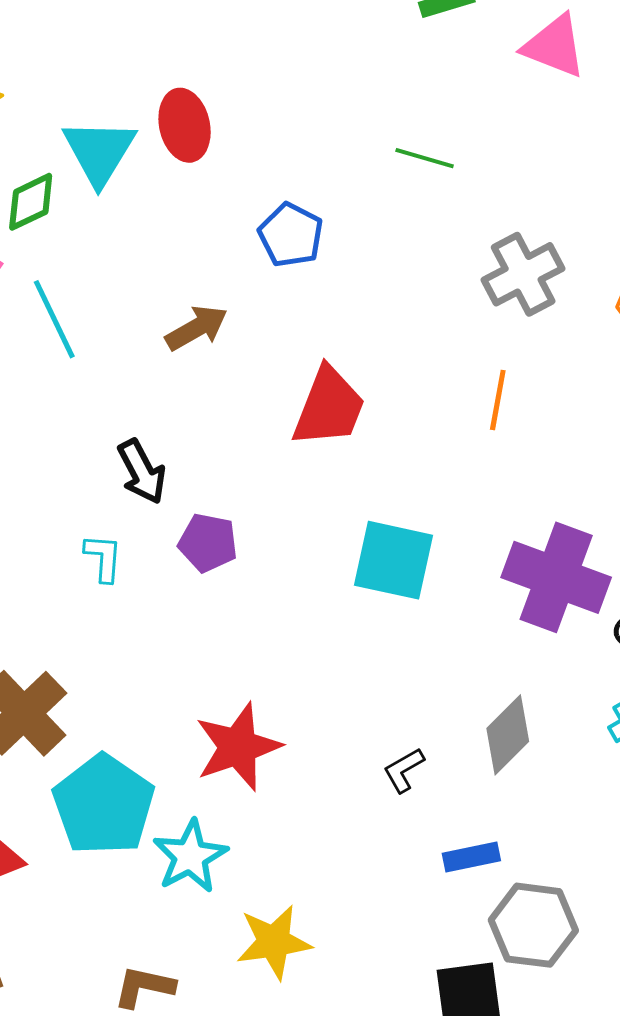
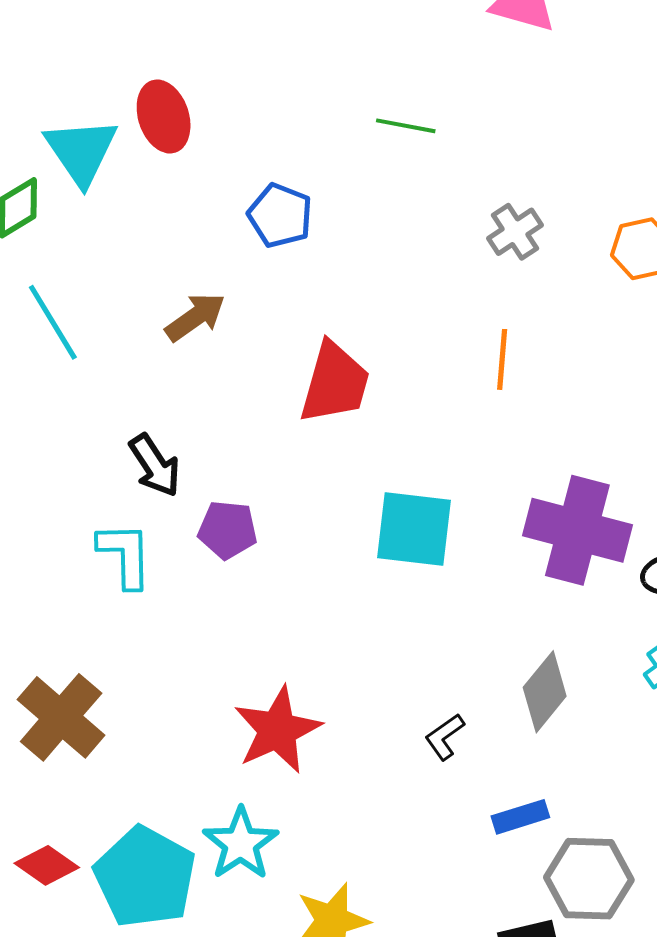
gray cross: (523, 274) -> (515, 232), size x0.7
cyan L-shape: (103, 558) -> (125, 555), size x1.4
cyan pentagon: (104, 805) -> (145, 877), moved

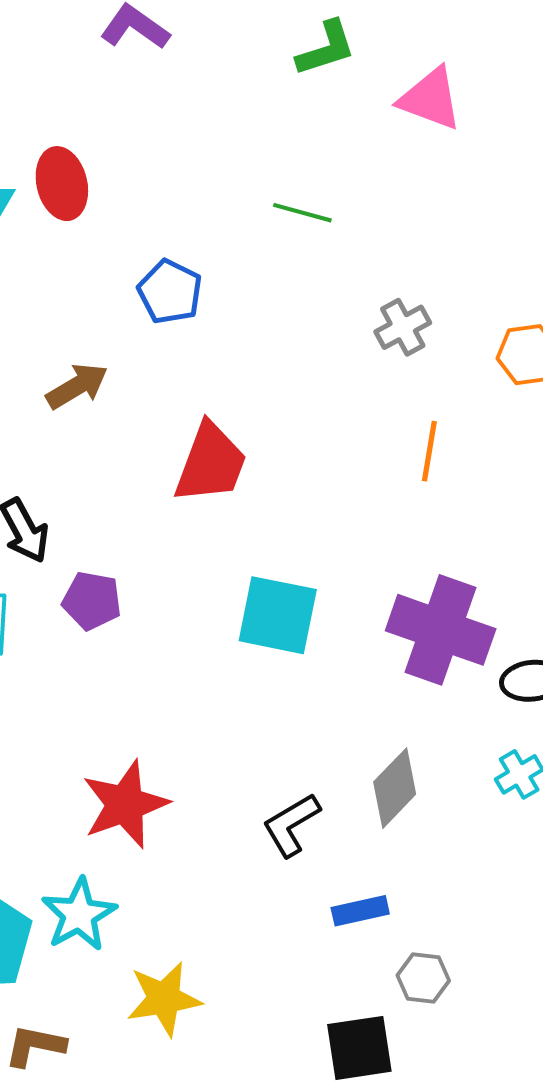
orange line: (502, 359) -> (429, 451), moved
black L-shape: (445, 737) -> (291, 825), size x1.4
gray hexagon: (589, 879) -> (423, 978), size x0.6

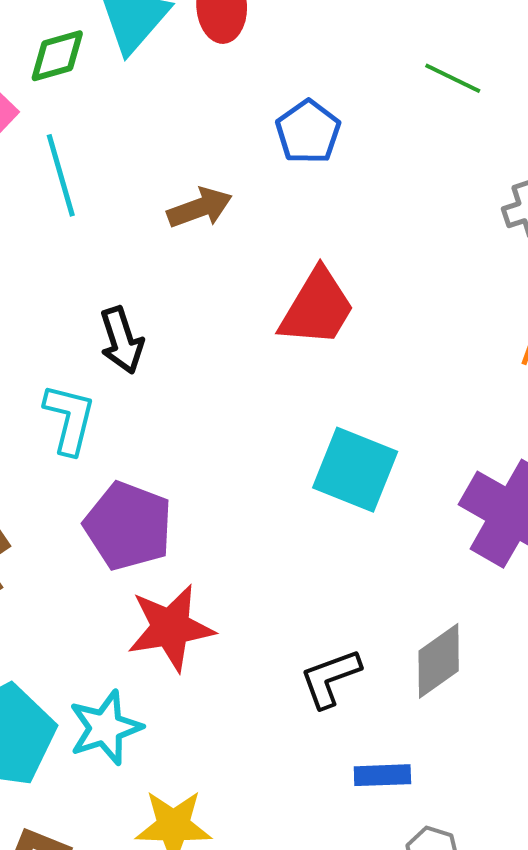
purple pentagon: (92, 601) -> (128, 526), moved, size x1.5

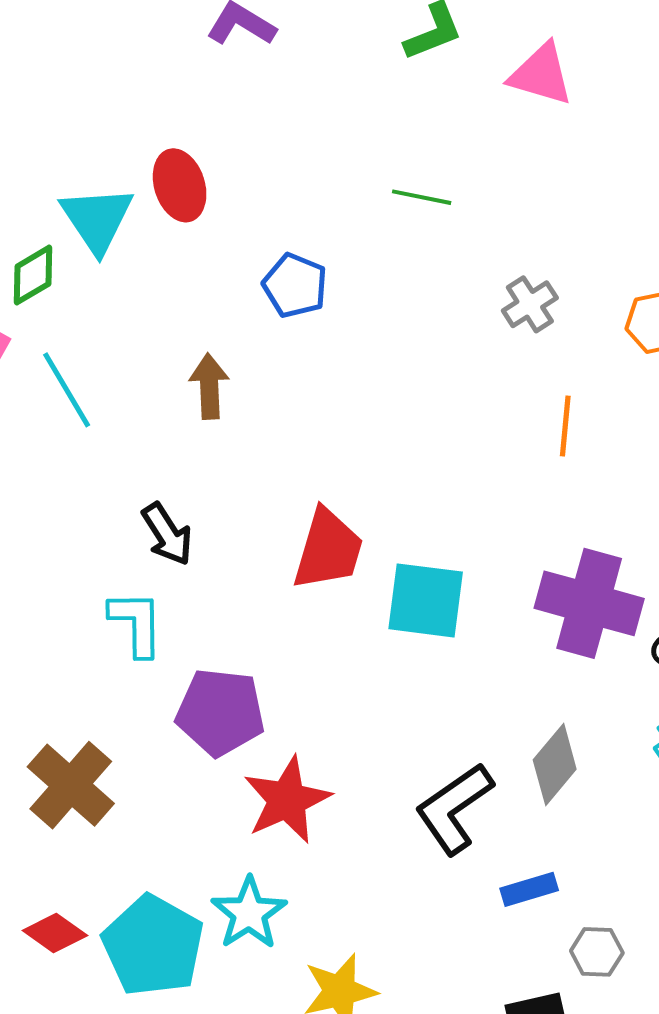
brown arrow: (200, 208) -> (209, 386), turned -58
red trapezoid: (317, 308) -> (328, 549), moved
black L-shape: (330, 678) -> (454, 809), size x1.4

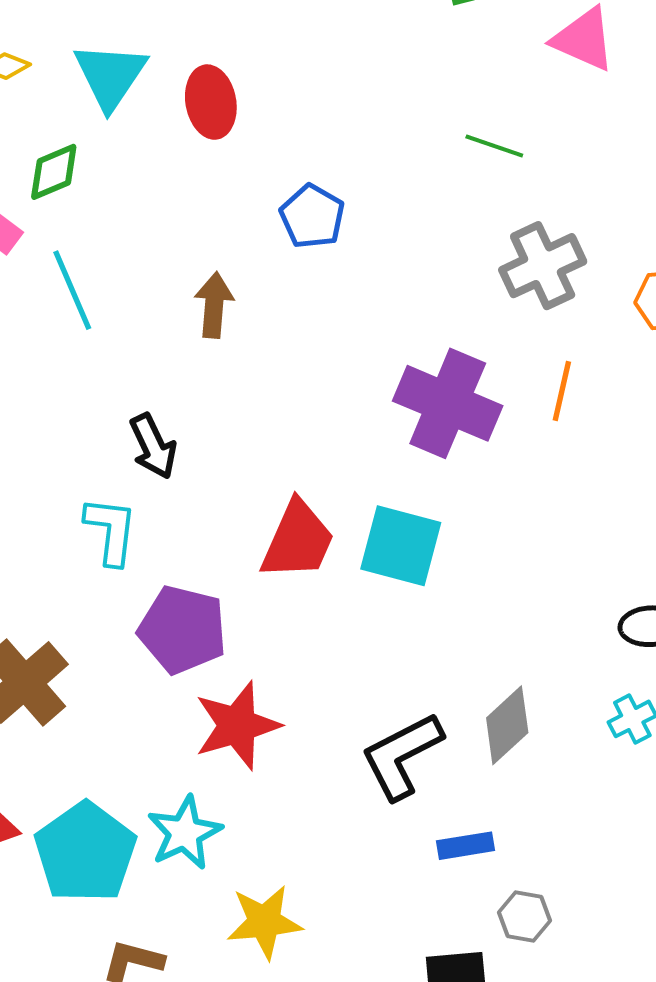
green line: (422, 197) -> (494, 146), moved
cyan triangle: (97, 219) -> (110, 76), moved
gray cross: (530, 304) -> (543, 266), size x1.5
red trapezoid: (328, 549) -> (298, 540), moved
purple cross: (589, 603) -> (448, 403), moved

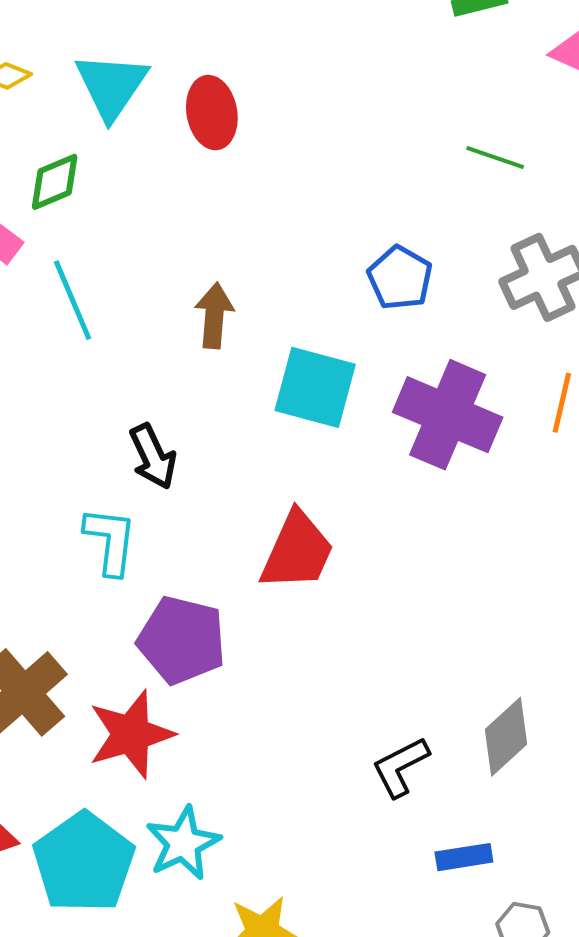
blue pentagon: (312, 216) -> (400, 278), moved
cyan square: (401, 546) -> (315, 387), moved
red star: (237, 725) -> (131, 734), moved
black L-shape: (402, 756) -> (400, 767), size x0.7

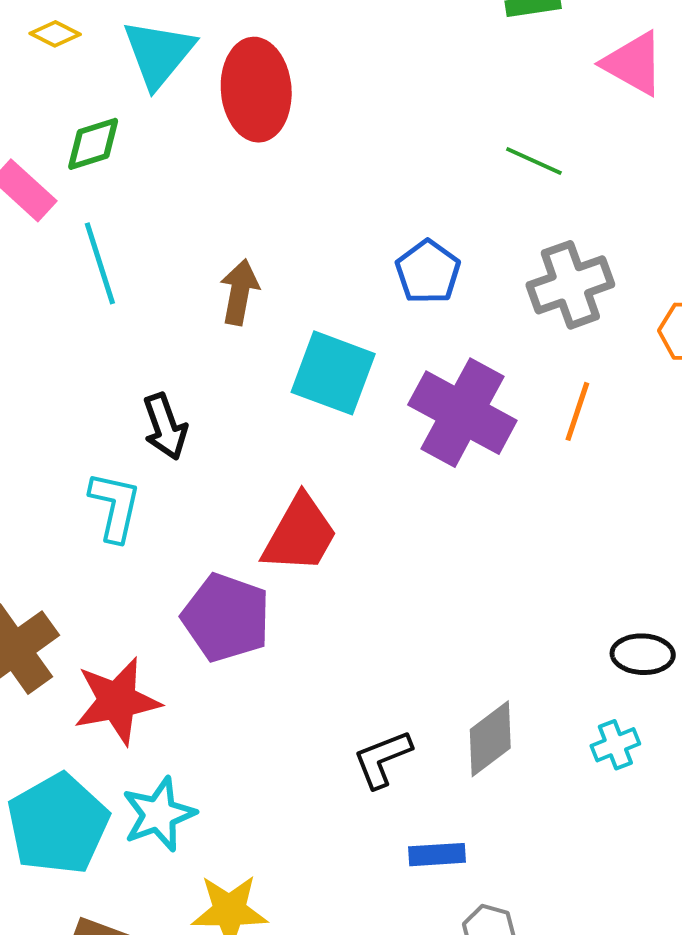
red ellipse: (212, 113) -> (256, 90), size x1.4
purple pentagon: (182, 640) -> (226, 618), moved

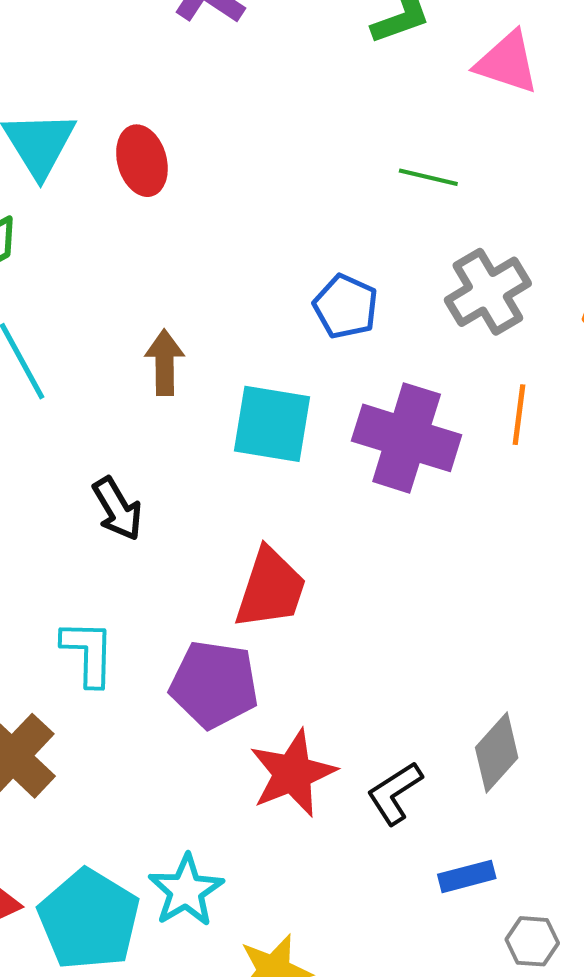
red ellipse: (256, 90) -> (142, 161), size x0.7
cyan L-shape: (115, 506) -> (88, 653), moved
red star: (117, 701) -> (293, 773), moved

